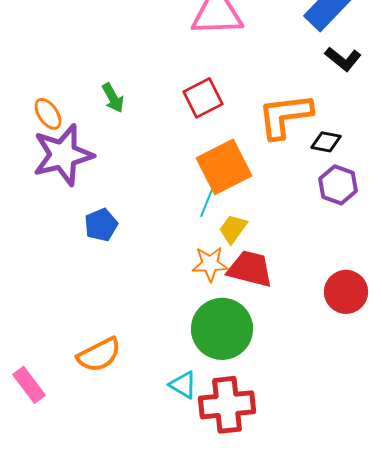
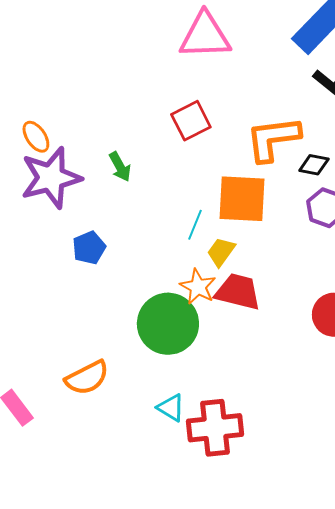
green arrow: (113, 98) -> (120, 167), moved
orange square: (224, 167) -> (242, 199), moved, turned 30
orange star: (210, 264) -> (198, 287), turned 30
green circle: (222, 329) -> (168, 324), moved

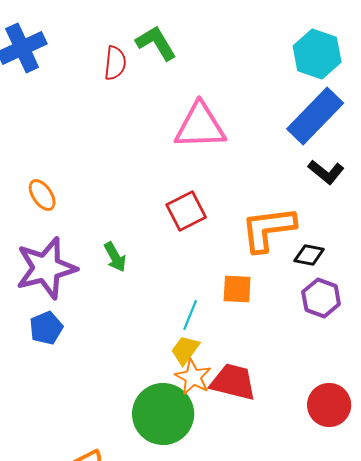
orange ellipse: (36, 137) -> (42, 195), moved
orange square: (242, 199) -> (237, 289), size x0.6
blue pentagon: (89, 248) -> (46, 328), moved
yellow trapezoid: (221, 252) -> (185, 350), moved

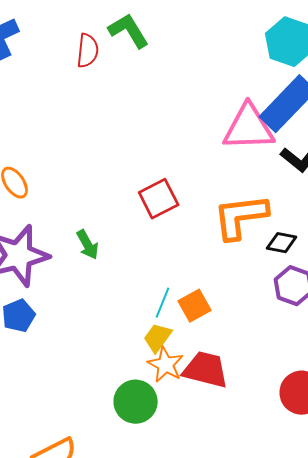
pink triangle: (200, 126) -> (249, 128), moved
orange square: (237, 289) -> (195, 306), moved, turned -32
green circle: (163, 414) -> (136, 402), size x0.7

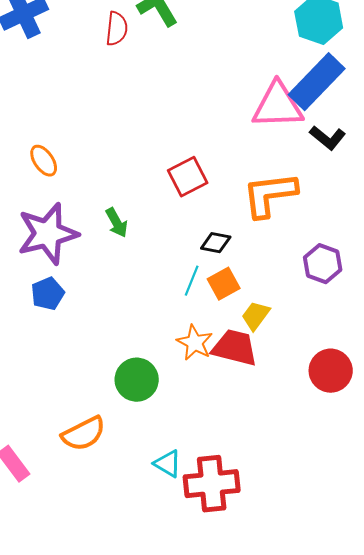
black diamond: (282, 243) -> (216, 243), moved
yellow trapezoid: (158, 338) -> (256, 316), moved
green circle: (136, 402) -> (137, 380), moved

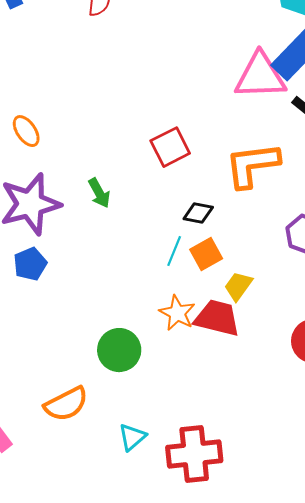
cyan triangle: (168, 464) -> (132, 437), moved, turned 48

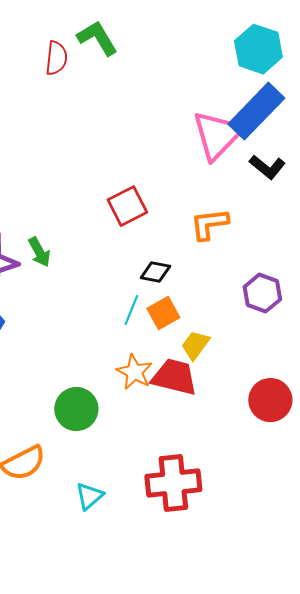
pink triangle: (260, 76) -> (217, 135), turned -44
orange L-shape: (252, 165) -> (209, 224), size x0.7
green arrow: (99, 193) -> (39, 252), moved
red cross: (194, 454) -> (173, 483), moved

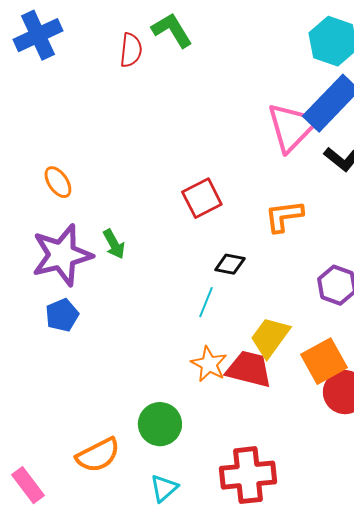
orange square: (163, 313) -> (324, 361), moved, size x1.4
yellow trapezoid: (195, 345) -> (270, 337), size x1.4
green circle: (76, 409) -> (160, 424), moved

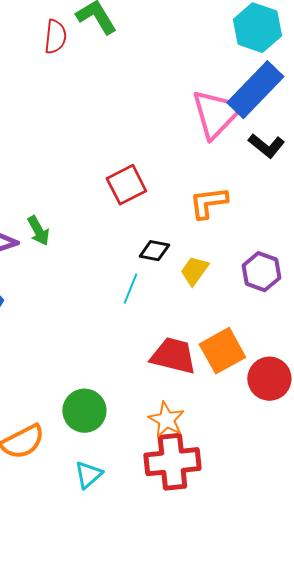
yellow trapezoid: (270, 337) -> (194, 271), moved, size x0.7
orange square: (324, 361) -> (222, 351), moved
orange star: (209, 364) -> (166, 420), moved

